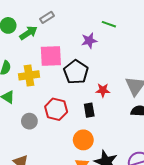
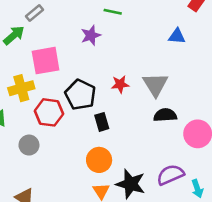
black pentagon: (76, 72) -> (80, 95), moved
red star: (103, 90) -> (120, 84), moved
red hexagon: (56, 109) -> (49, 112), moved

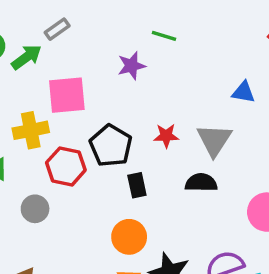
blue triangle: (177, 36) -> (243, 92), moved
black semicircle: (165, 115) -> (201, 183), moved

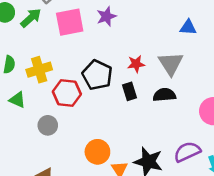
pink square: (67, 95) -> (70, 22), moved
black rectangle: (137, 185) -> (129, 91), moved
orange circle: (129, 237) -> (97, 152), moved

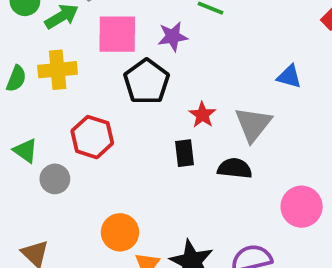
red star: (136, 64) -> (202, 115), turned 30
yellow cross: (39, 70) -> (58, 70), moved
black pentagon: (97, 75) -> (146, 82), moved
green triangle: (17, 100) -> (25, 151), moved

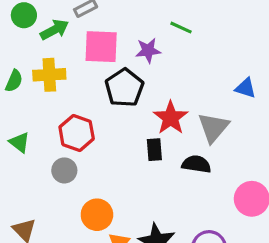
red star: (202, 115) -> (171, 118), size x1.5
gray circle: (55, 179) -> (64, 170), moved

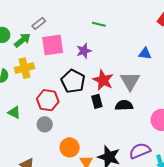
purple star: (148, 50) -> (84, 51), moved
black pentagon: (124, 88) -> (73, 81), moved

